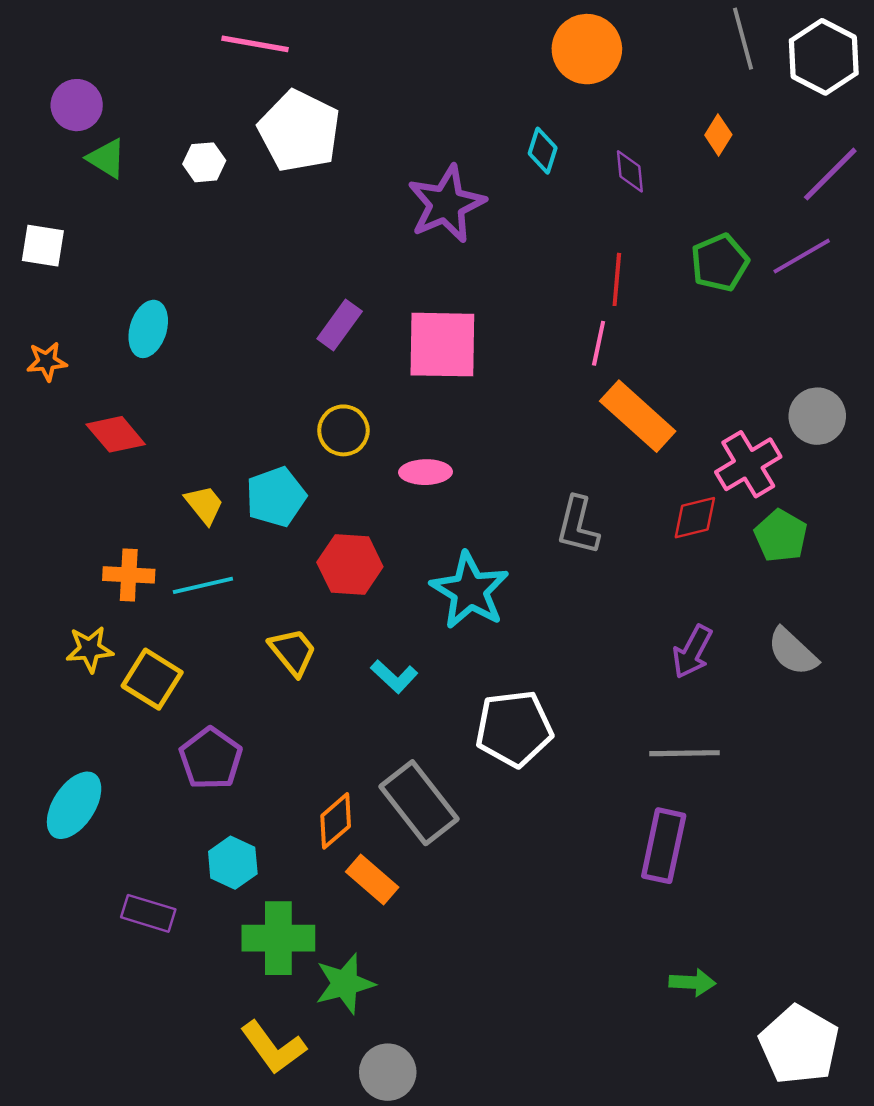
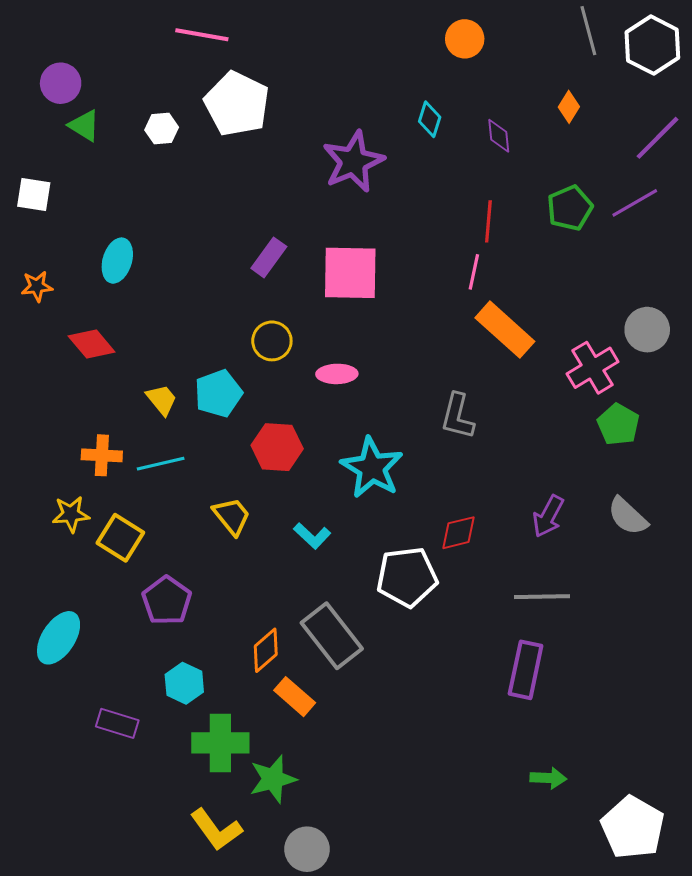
orange circle: (587, 49) -> (465, 39), size x0.7
red diamond: (695, 518) -> (459, 533), moved

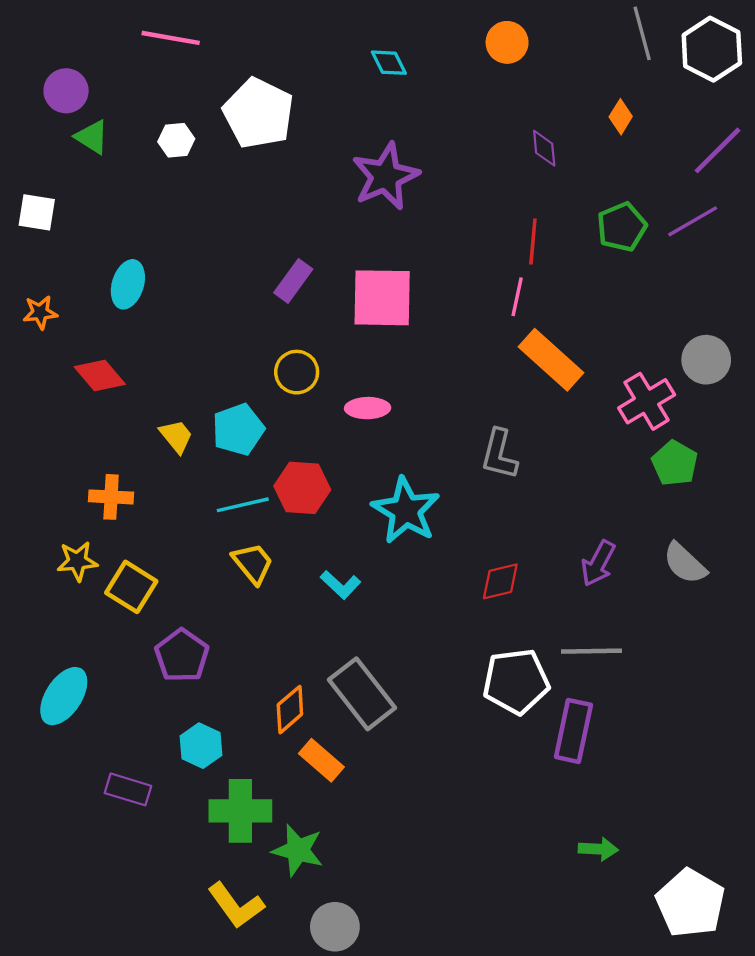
pink line: (202, 35) -> (171, 38), moved
cyan diamond: (430, 119) -> (389, 63), moved, turned -44
cyan line: (161, 464) -> (243, 505), moved
white pentagon: (407, 577) -> (516, 681), moved
green star: (273, 779) -> (298, 850), turned 30

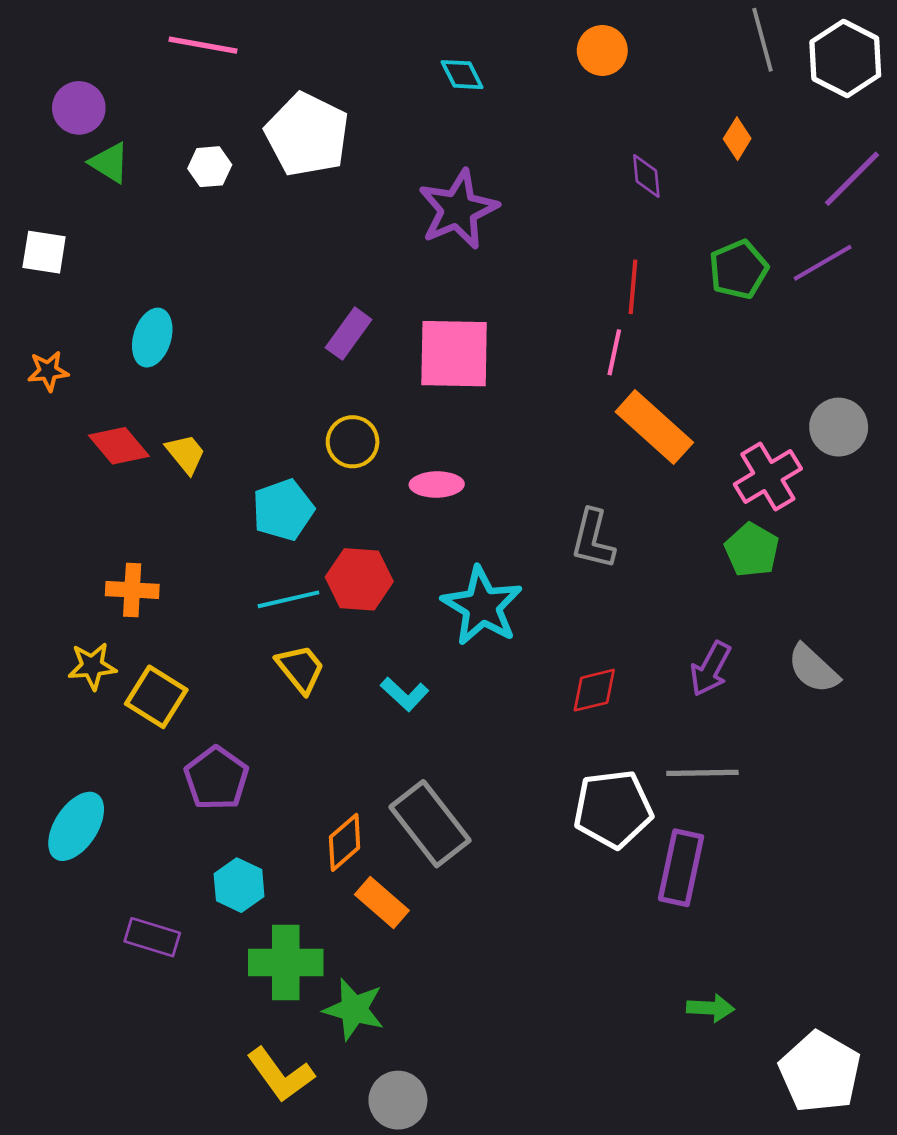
yellow trapezoid: (176, 436) -> (186, 454), moved
green pentagon: (675, 463) -> (752, 550), moved

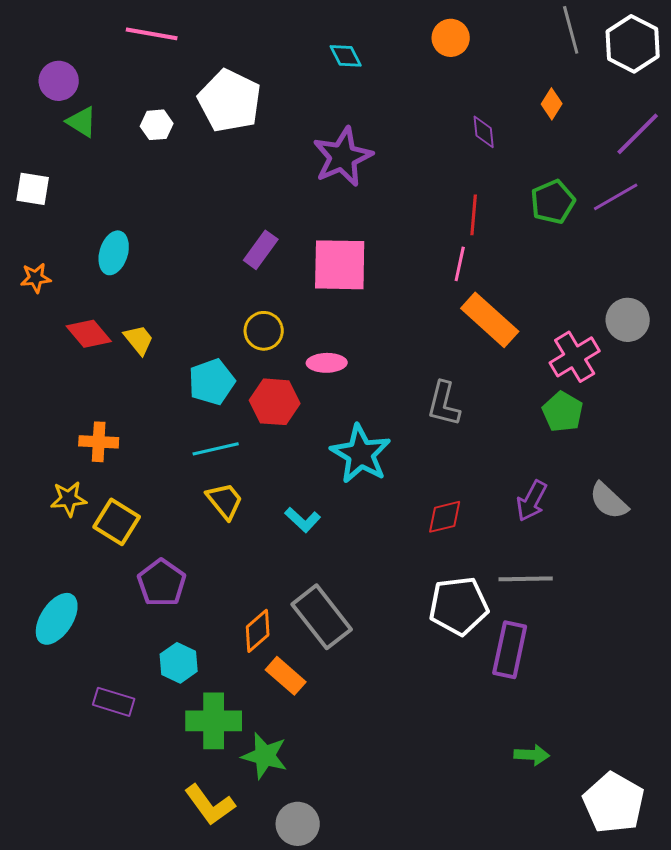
red hexagon: (359, 579) -> (275, 402), moved

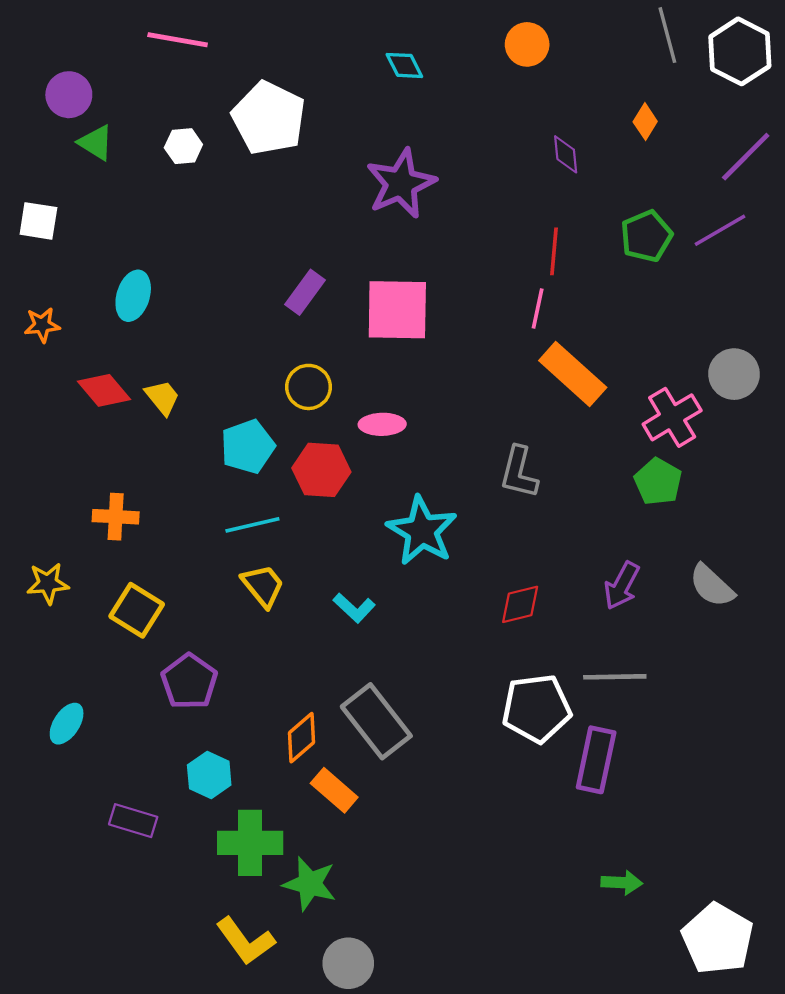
yellow star: (69, 499) -> (48, 583), moved
cyan ellipse: (57, 619) -> (67, 724), size x0.7

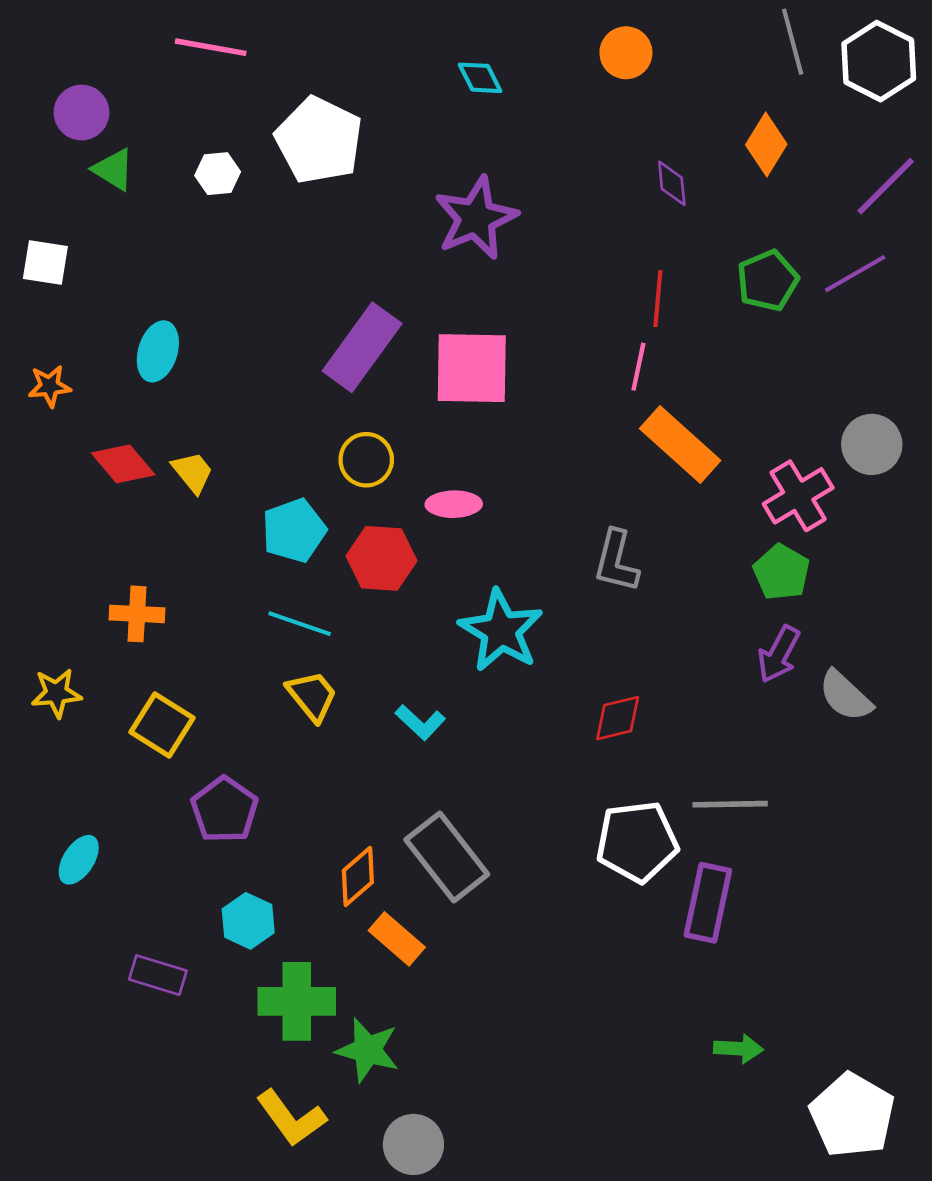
orange diamond: (645, 122) -> (766, 144), size x1.4
purple rectangle: (305, 292) -> (362, 347), size x1.6
cyan line: (252, 525) -> (300, 624), turned 32
purple arrow: (622, 586) -> (779, 654), moved

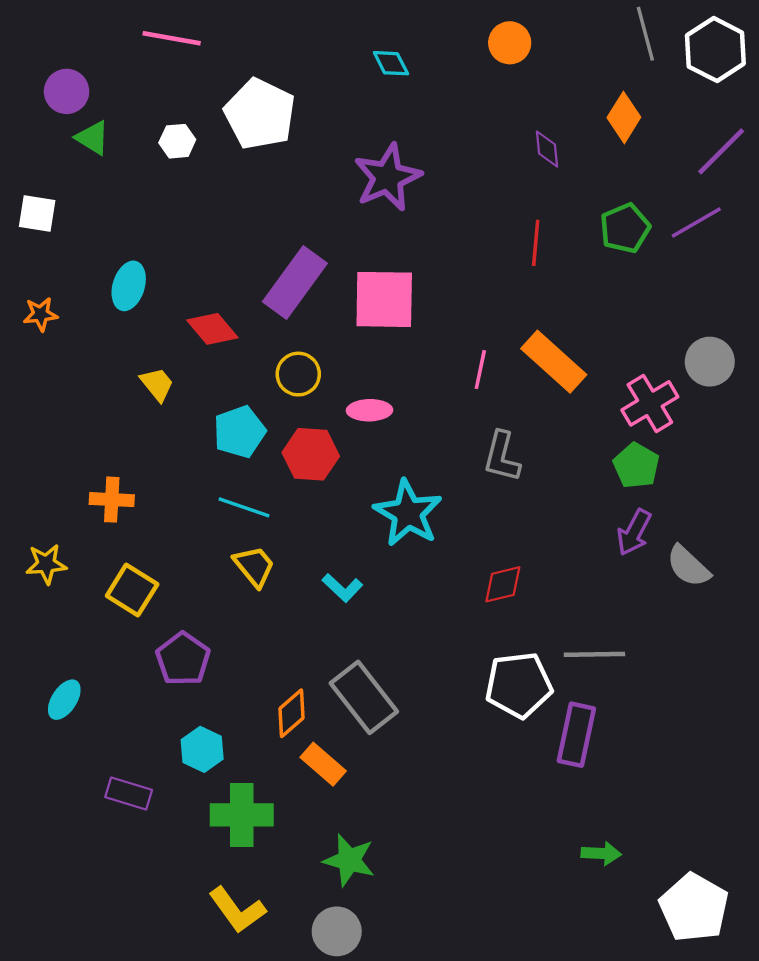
pink line: (638, 367) -> (480, 370), moved
red diamond: (123, 464) -> (212, 329), moved
green star: (368, 1050) -> (349, 860), moved

